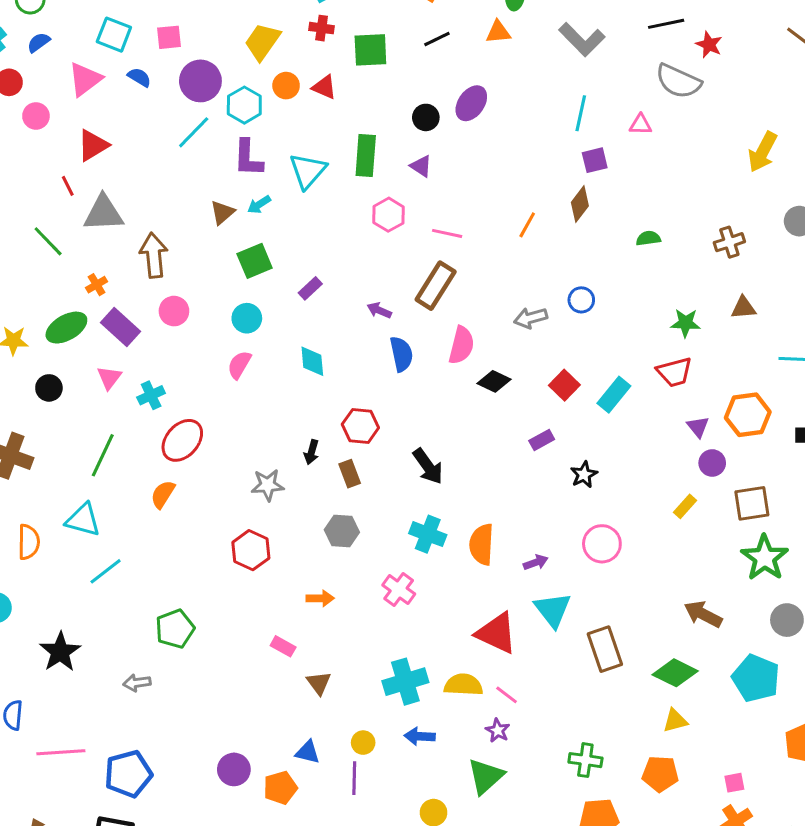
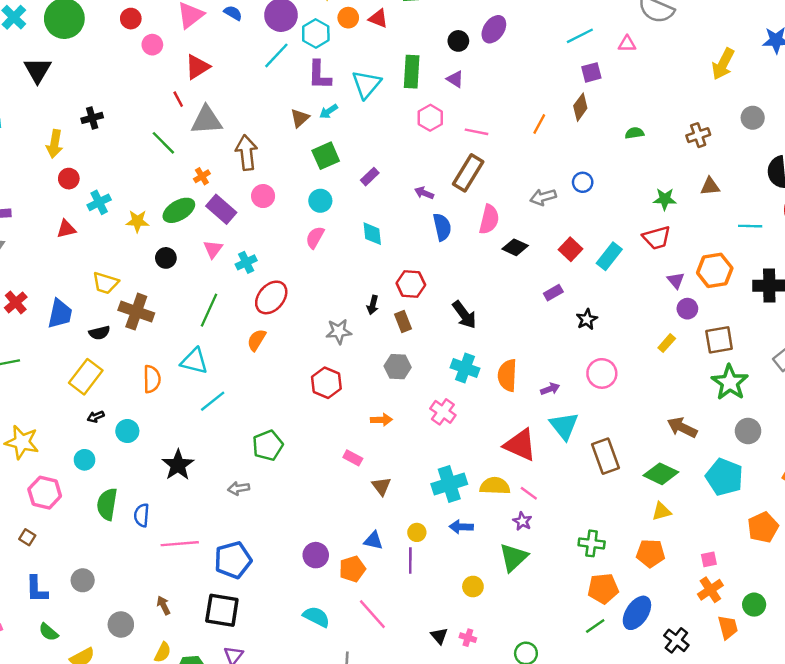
cyan line: (581, 113) -> (580, 36), turned 52

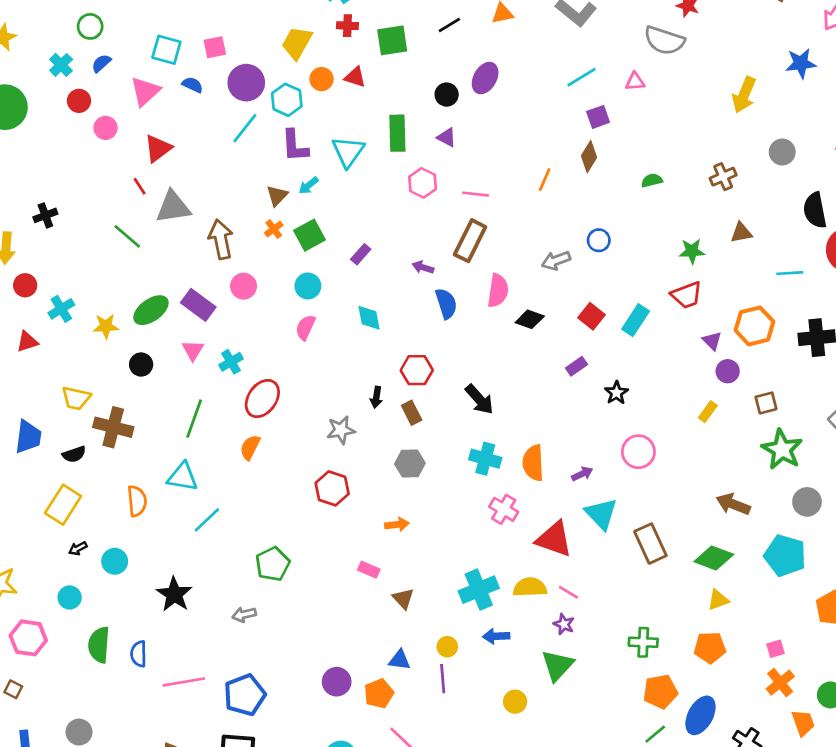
orange cross: (202, 176) -> (274, 229), moved
brown square: (719, 340) -> (766, 403), size x0.7
pink cross: (443, 412) -> (504, 509), moved

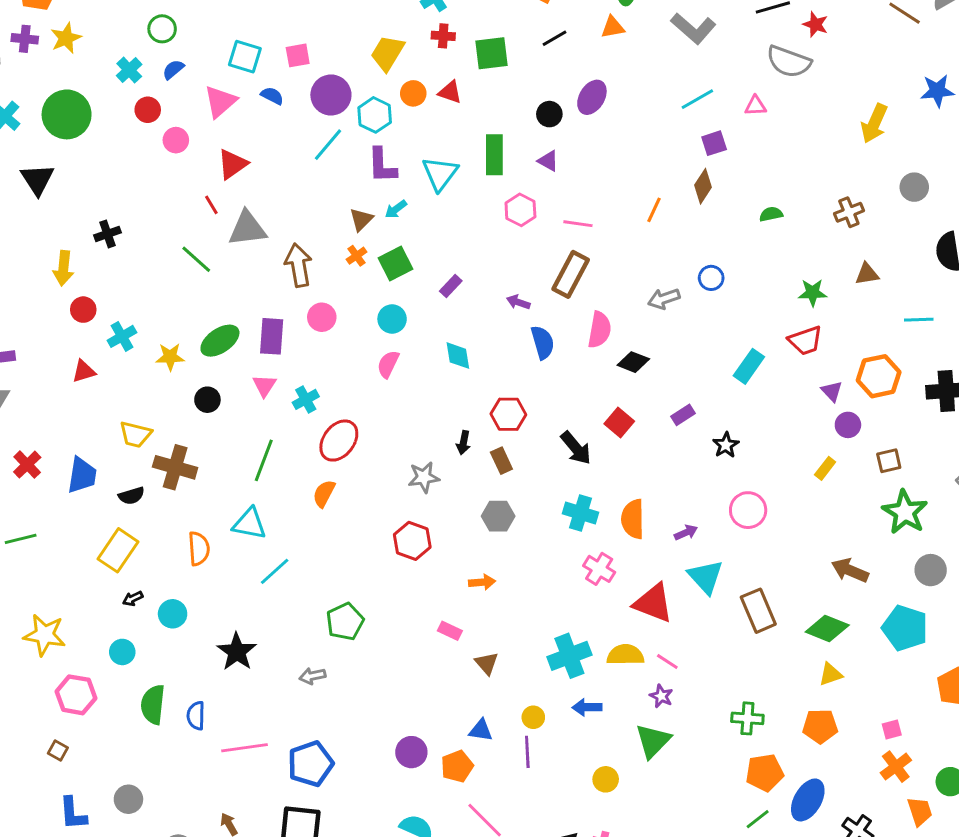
purple rectangle: (198, 305) -> (272, 336), turned 56
red square: (592, 316) -> (619, 422), moved

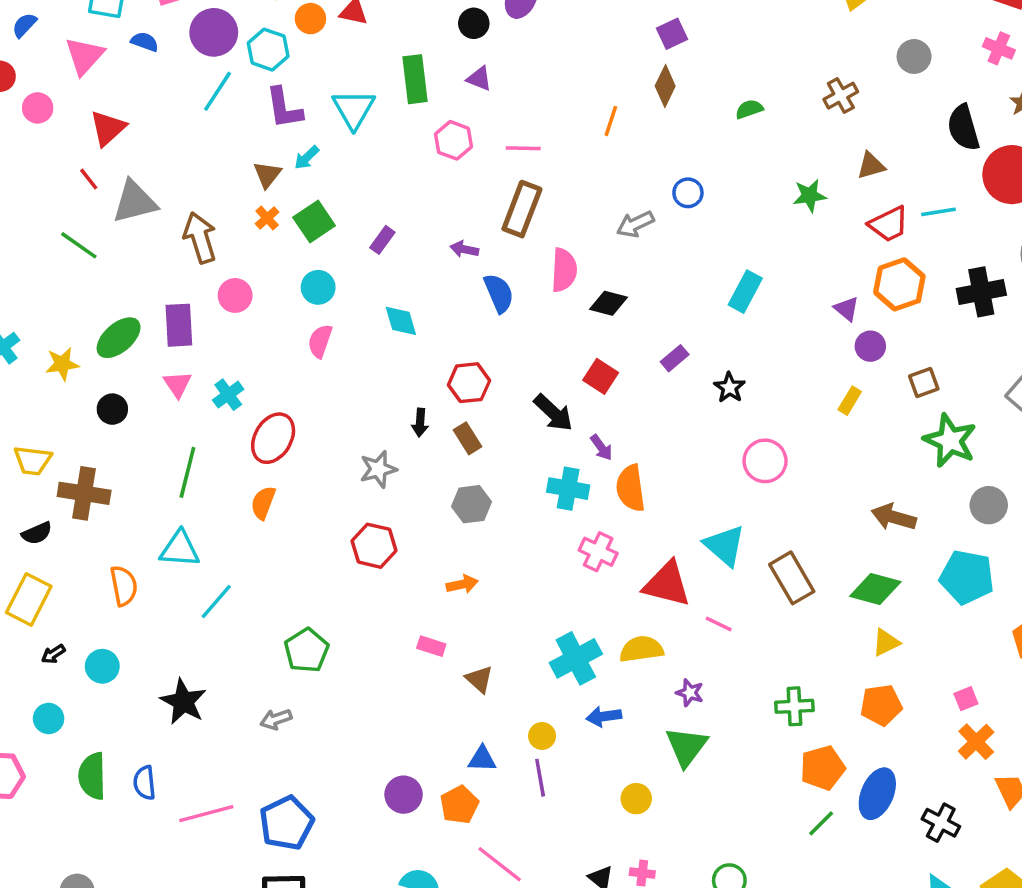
red trapezoid: (805, 340) -> (889, 224), moved
purple arrow: (686, 533) -> (601, 448), moved, turned 85
pink line: (667, 661) -> (719, 624), moved

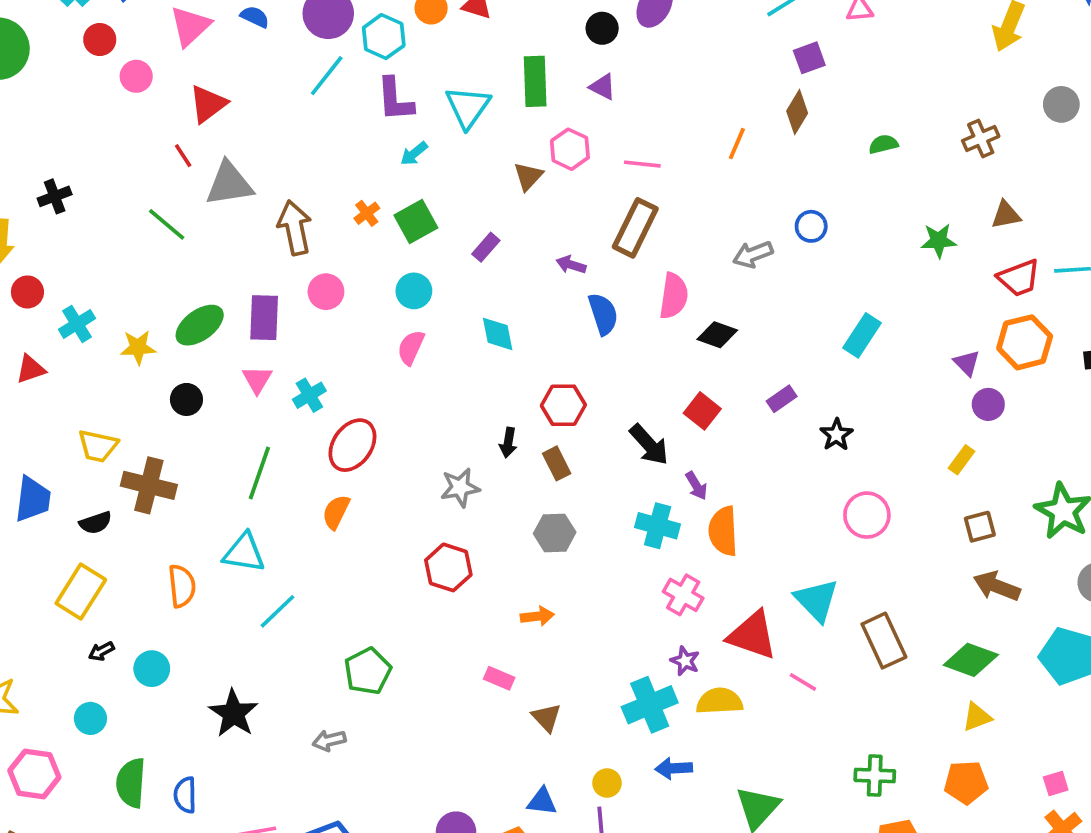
brown triangle: (267, 175) -> (528, 176), moved
brown square: (924, 382) -> (980, 527), moved
purple star: (690, 693) -> (685, 661), moved

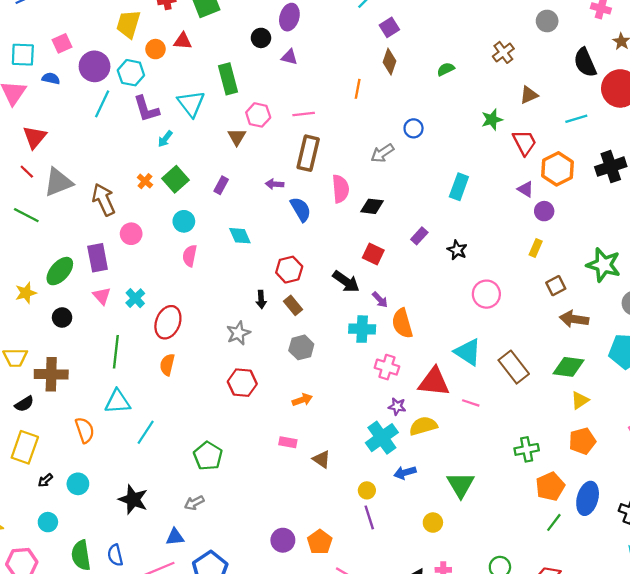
purple triangle: (603, 87) -> (289, 57), moved
red trapezoid: (1019, 278) -> (524, 143), moved, turned -84
blue triangle: (542, 801) -> (175, 537), moved

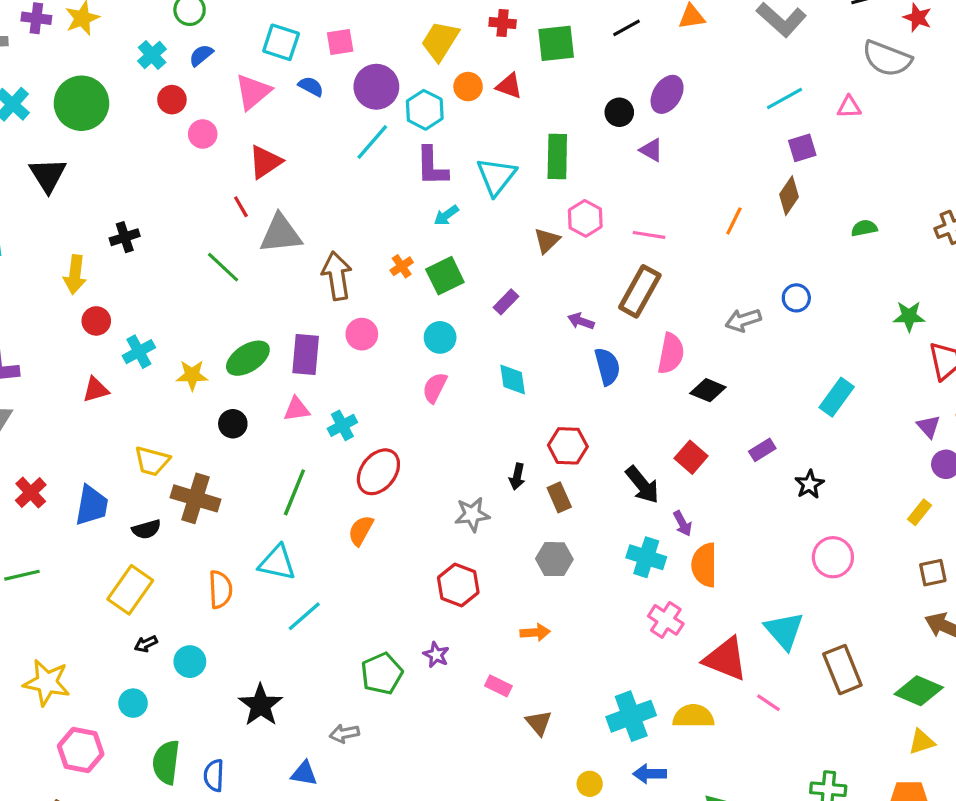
pink triangle: (102, 296) -> (297, 409), turned 48
purple star: (397, 406) -> (436, 655), moved

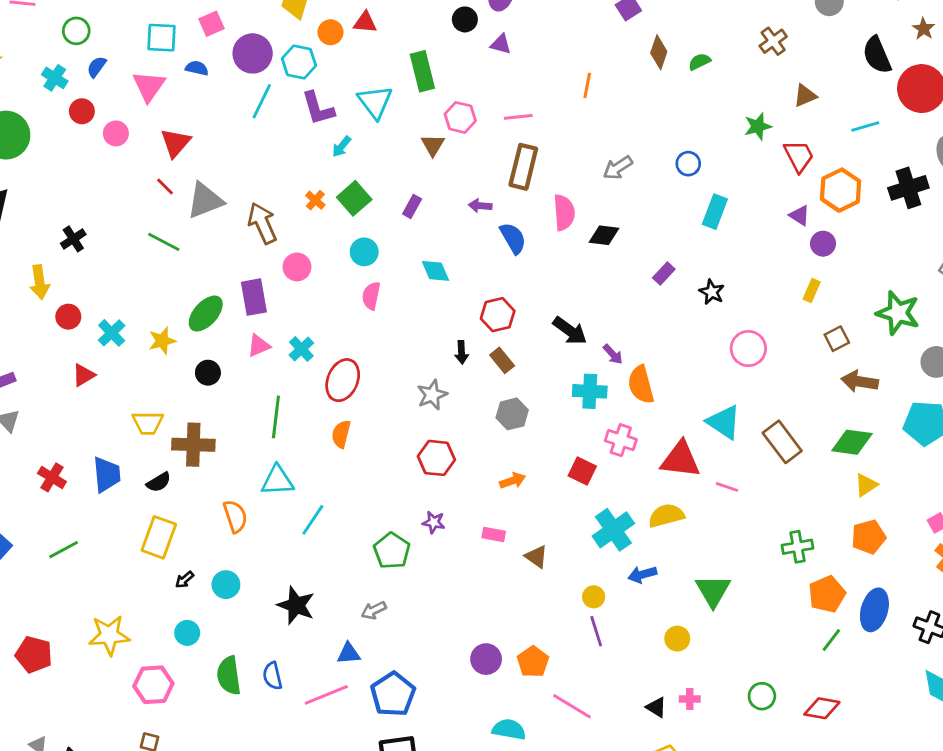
brown diamond: (789, 196) -> (659, 52), moved
blue circle: (796, 298) -> (688, 164), moved
red square: (691, 457) -> (582, 471), moved

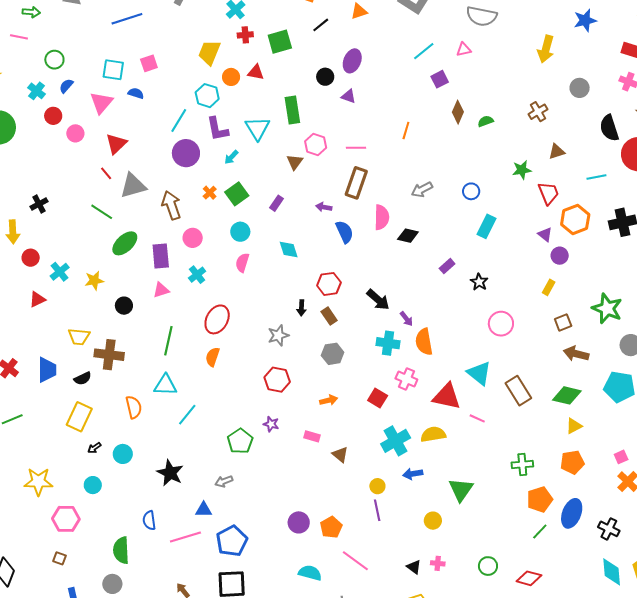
purple circle: (253, 53) -> (186, 153), moved
green ellipse: (206, 314) -> (125, 243), moved
cyan cross: (301, 349) -> (197, 275), moved
green semicircle: (229, 676) -> (121, 550), moved

